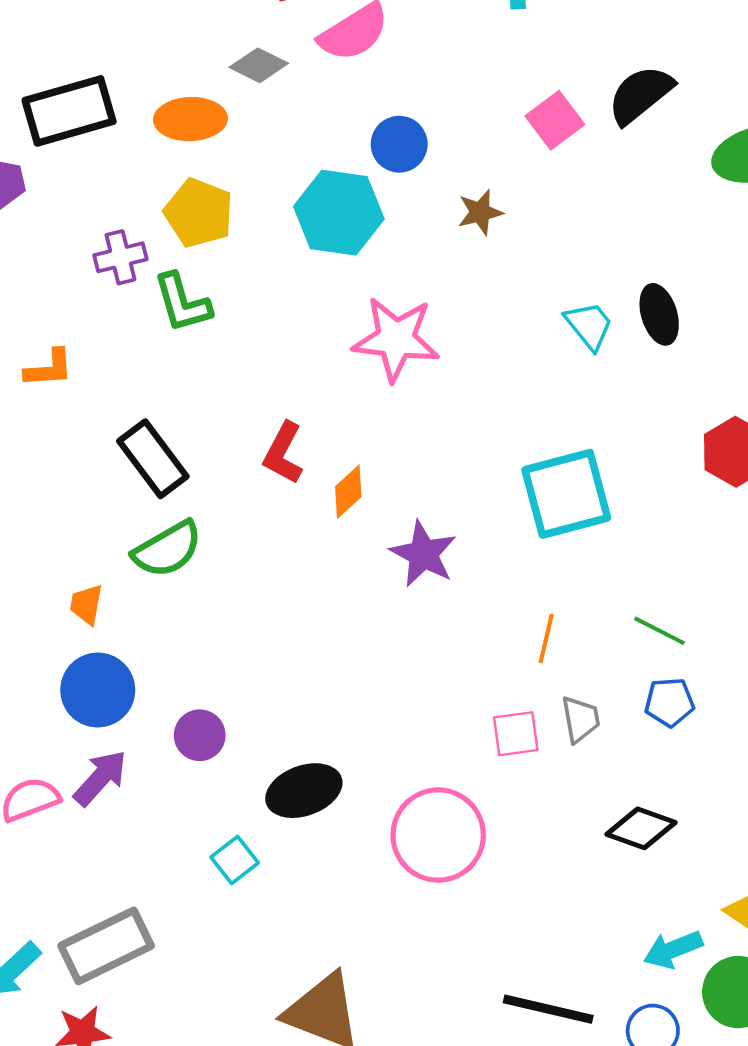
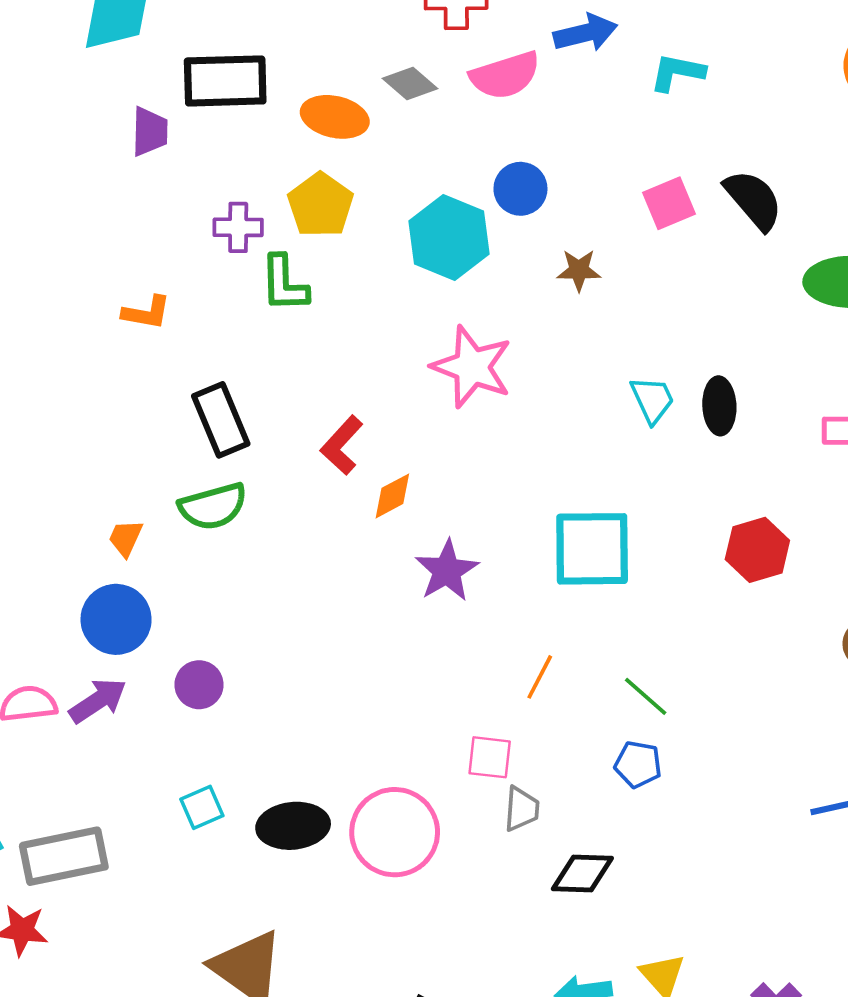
black semicircle: (640, 95) -> (754, 200), turned 74
gray trapezoid: (580, 719) -> (522, 809), moved
black ellipse: (304, 791) -> (293, 826), moved
black diamond: (641, 828) -> (582, 873), turned -32

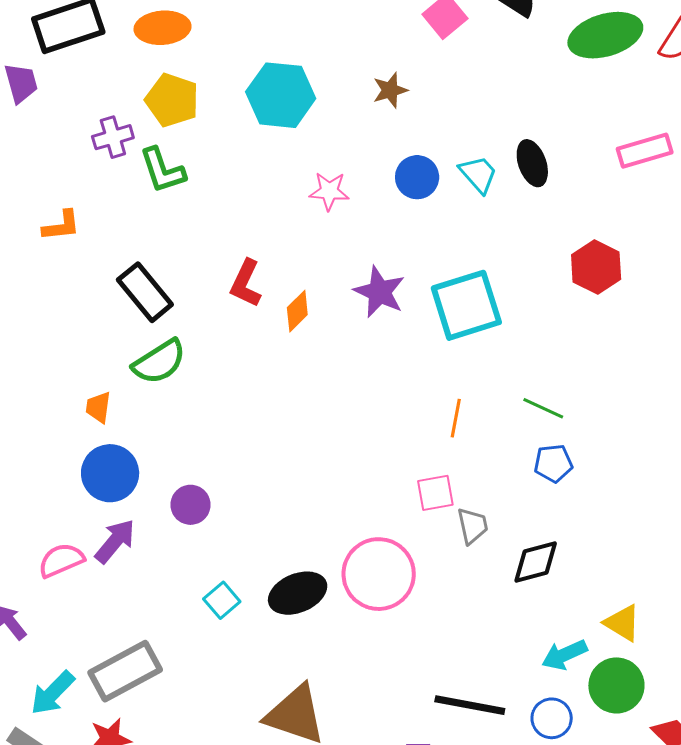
blue circle: (520, 189) -> (417, 177), moved
pink star: (472, 367) -> (329, 191), size x0.6
purple star: (447, 571) -> (379, 292), moved

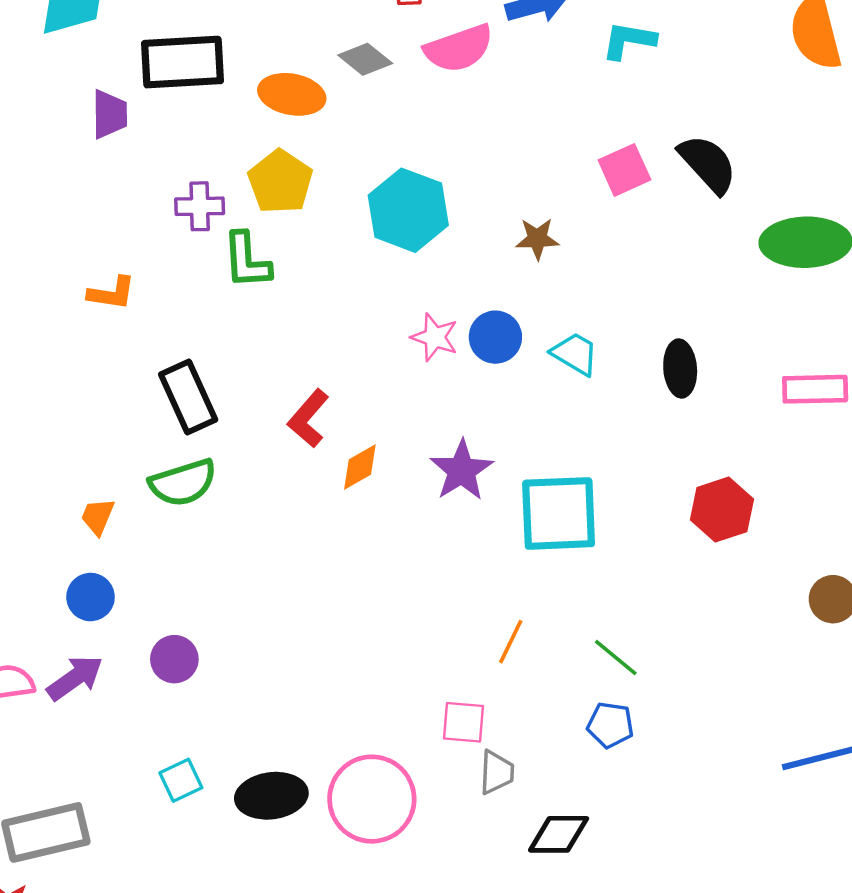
cyan trapezoid: (478, 174) -> (575, 354), moved, turned -33
blue circle: (417, 177) -> (495, 337), moved
blue circle: (110, 473) -> (91, 597), size x0.7

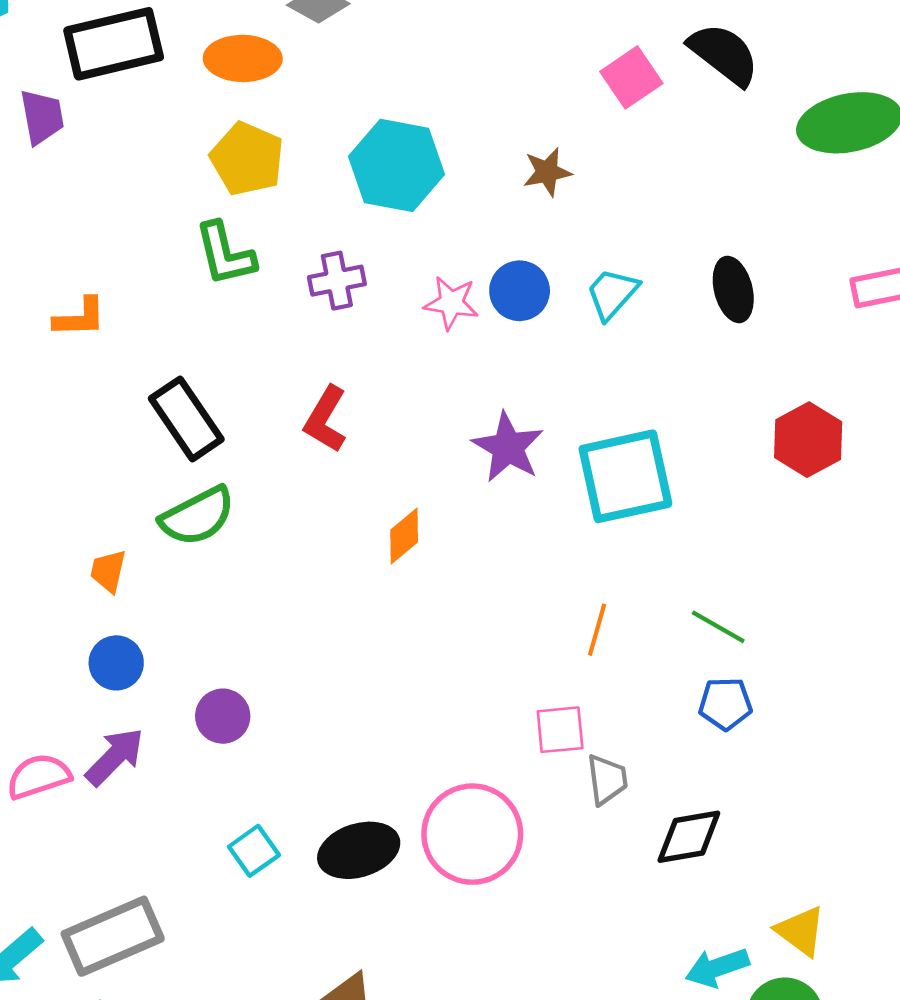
purple cross: (200, 206) -> (337, 281), moved
cyan trapezoid: (575, 354) -> (612, 294), turned -69
orange diamond: (360, 467) -> (404, 536), moved

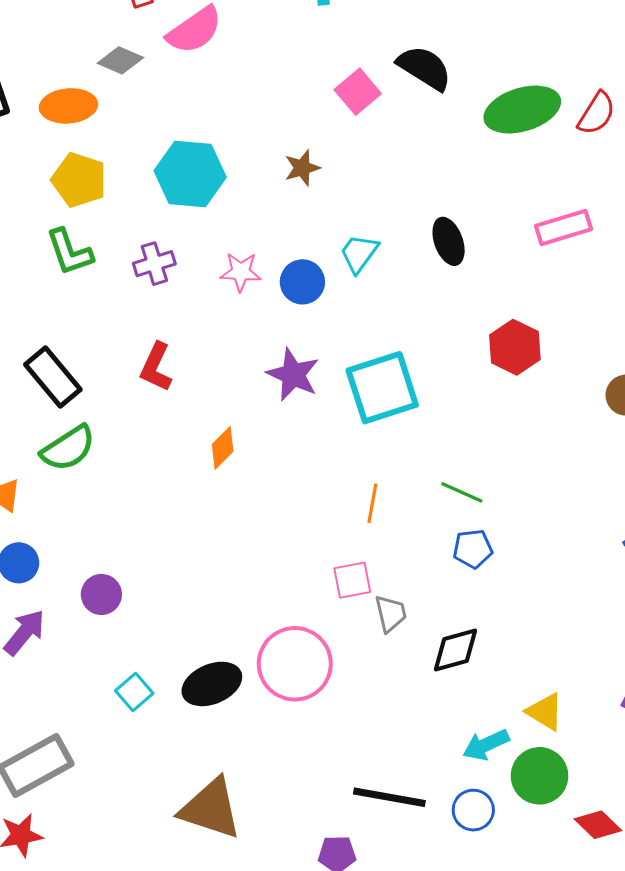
blue circle: (520, 291) -> (302, 282), moved

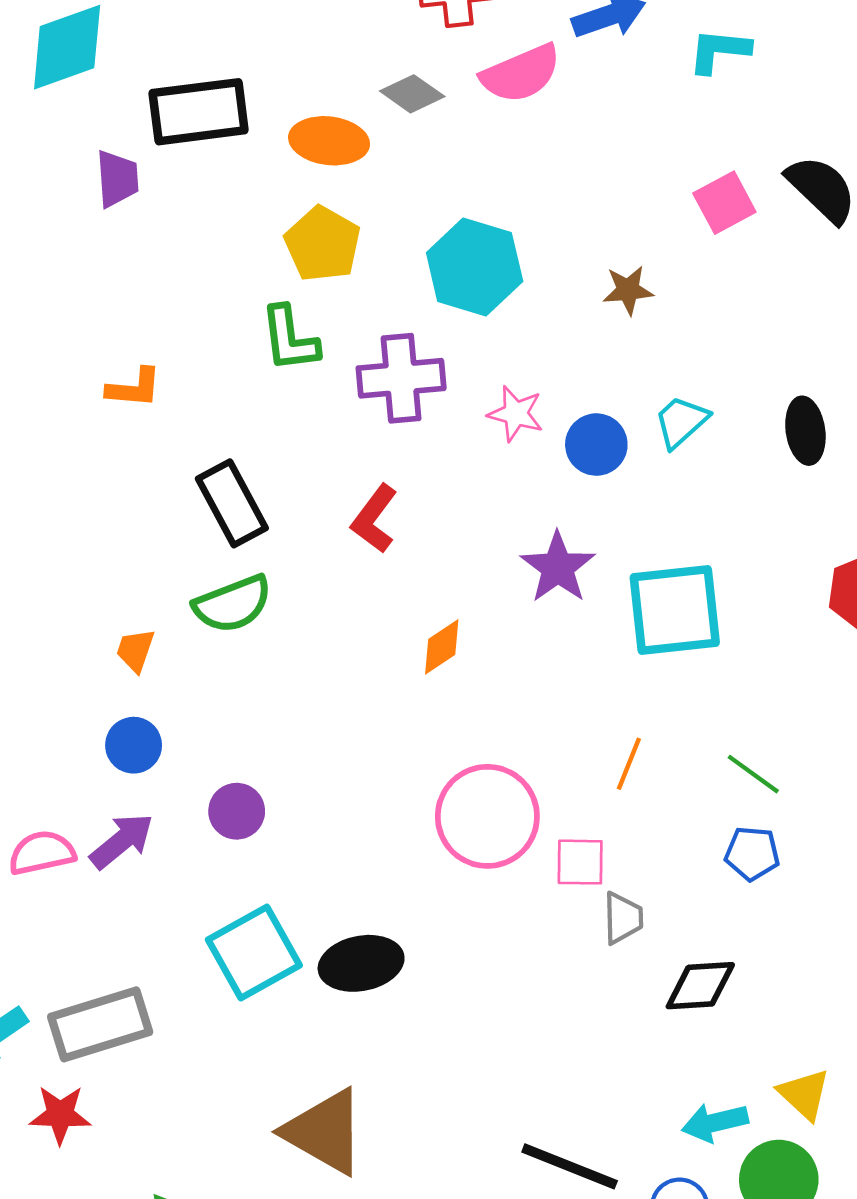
purple cross: (154, 264) -> (401, 378), size x1.5
pink circle: (295, 664) -> (487, 816), moved
cyan square: (134, 692) -> (254, 952), size x1.8

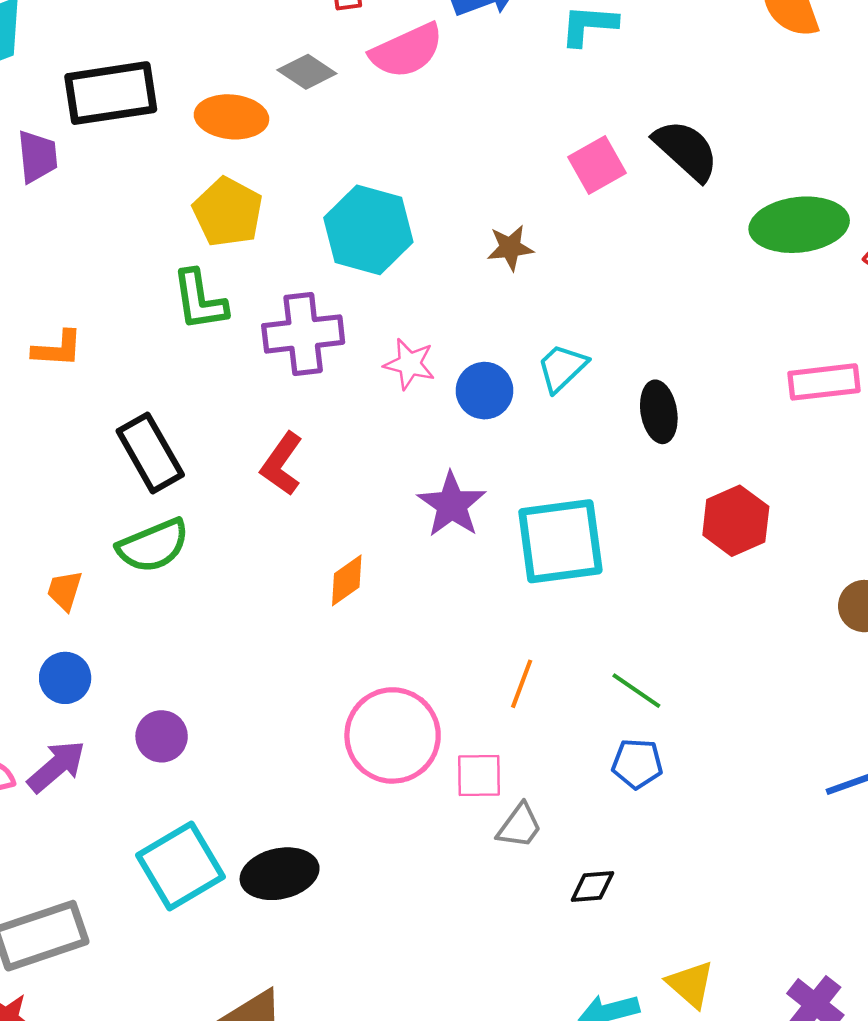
black ellipse: (805, 431) -> (659, 412), moved
gray trapezoid: (623, 918) -> (520, 826), turned 39
black diamond: (700, 986) -> (592, 887), size x0.7

